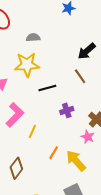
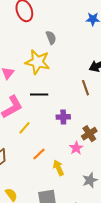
gray semicircle: (33, 37) -> (51, 38), turned 56
black line: (47, 88) -> (39, 94), moved
yellow arrow: (76, 161) -> (58, 168), size x0.7

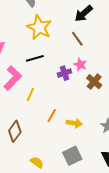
yellow star: (38, 62) -> (39, 27), moved, turned 30
pink star: (76, 148) -> (80, 65), moved
yellow arrow: (58, 168) -> (74, 123), turned 140

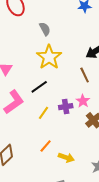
black line: (35, 58) -> (39, 87), turned -30
yellow line: (30, 95) -> (43, 113), moved

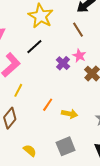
purple cross: (66, 107) -> (63, 63), turned -32
yellow line: (43, 113) -> (18, 90), moved

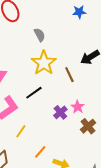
brown line: (78, 30) -> (69, 75), moved
yellow line: (18, 90) -> (21, 131), moved

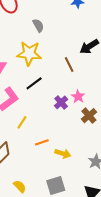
yellow star: (44, 63) -> (29, 53), moved, turned -30
orange line: (40, 152) -> (42, 142), turned 32

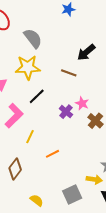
gray semicircle: (38, 25) -> (33, 38), size x1.5
brown line: (69, 65) -> (69, 73), turned -35
yellow arrow: (63, 153) -> (94, 179), moved

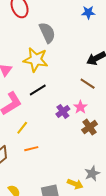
brown line: (69, 73) -> (88, 84), moved
orange line: (53, 154) -> (31, 149), moved

